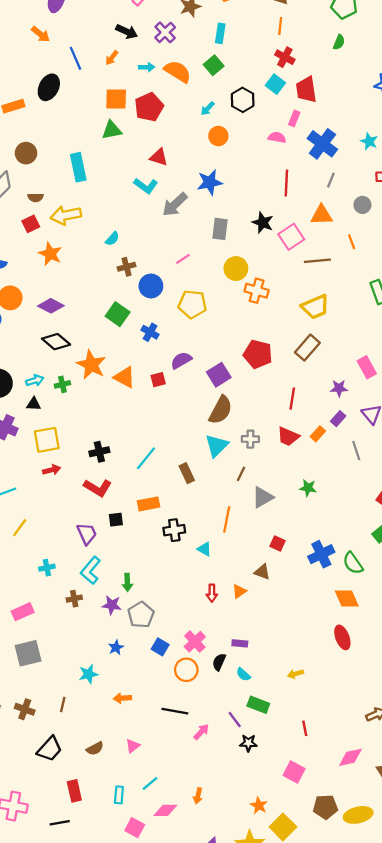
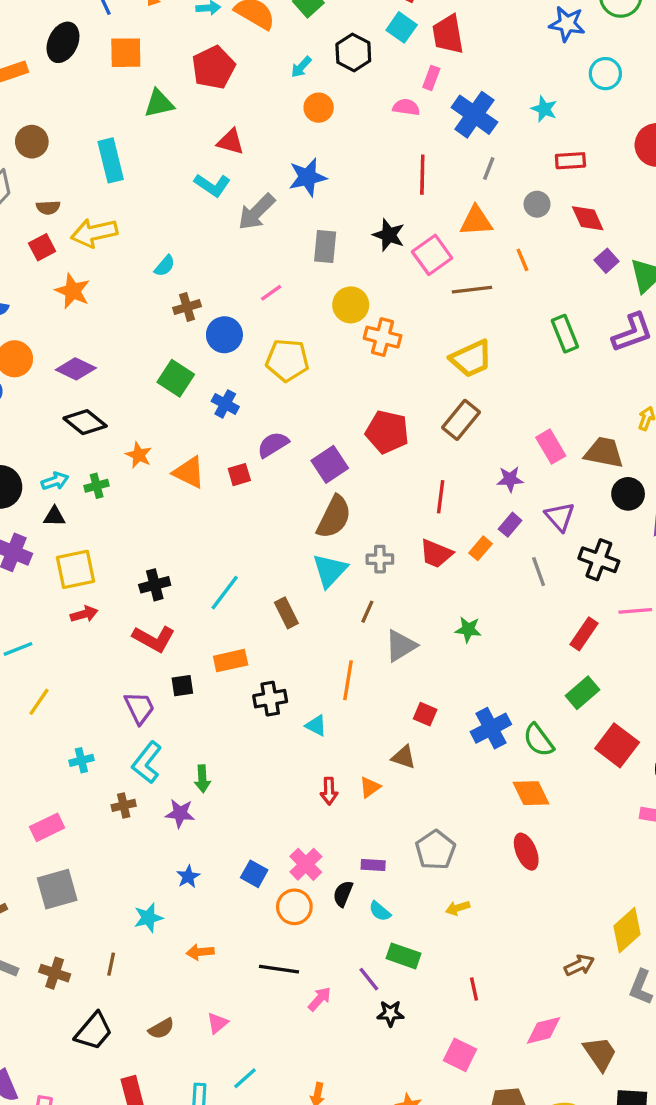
orange square: (116, 99) -> (126, 53), moved
orange star: (91, 365) -> (139, 455), size x0.6
gray pentagon: (141, 615) -> (435, 850), moved

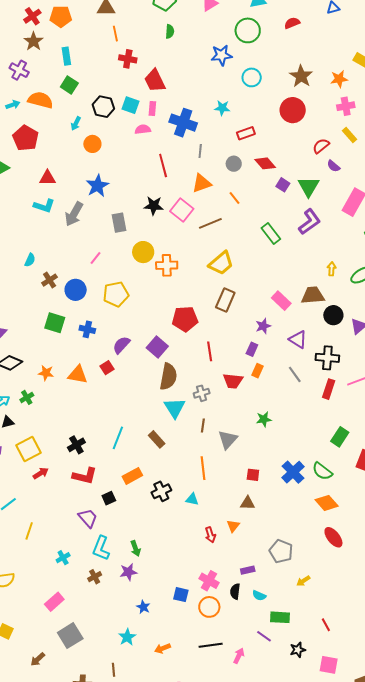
cyan square: (402, 27) -> (131, 105), moved
red line: (441, 497) -> (210, 351), moved
purple rectangle: (510, 525) -> (252, 349), moved
red rectangle: (584, 634) -> (329, 389), moved
black star: (390, 1013) -> (298, 650), moved

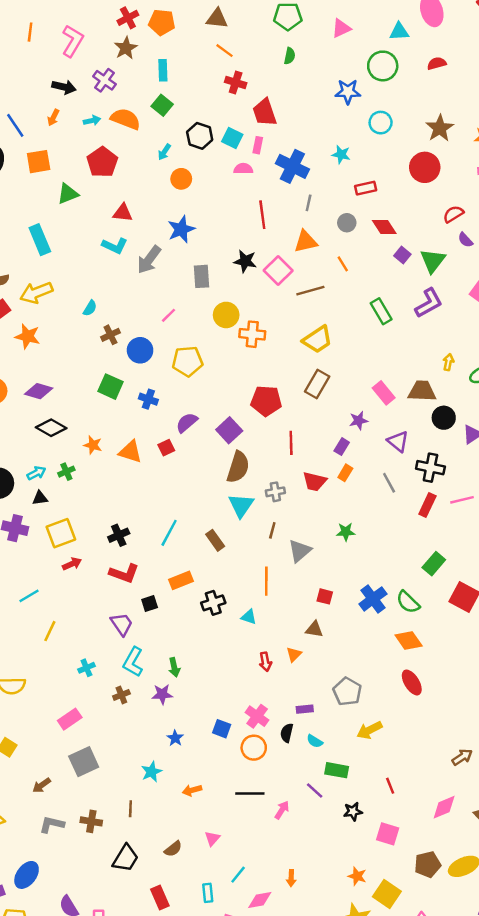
orange line: (115, 34) -> (224, 51), turned -49
yellow arrow: (303, 581) -> (370, 730), size x1.5

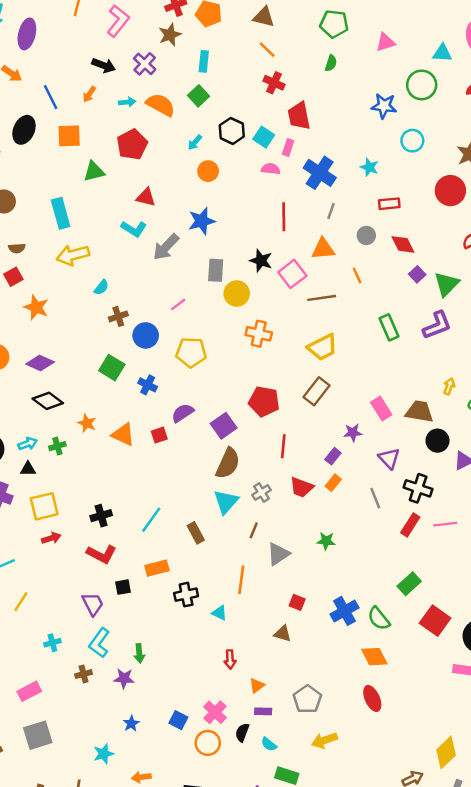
yellow arrow: (36, 293) -> (73, 255), moved
yellow circle: (226, 315) -> (237, 294), moved
gray cross: (275, 492) -> (262, 493), turned -30
orange triangle: (294, 654) -> (257, 686), moved

